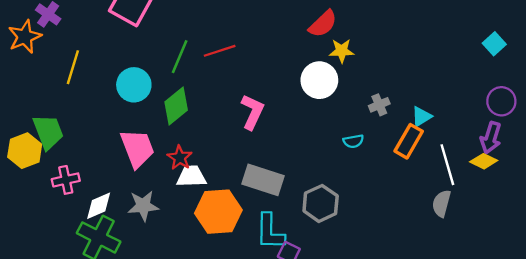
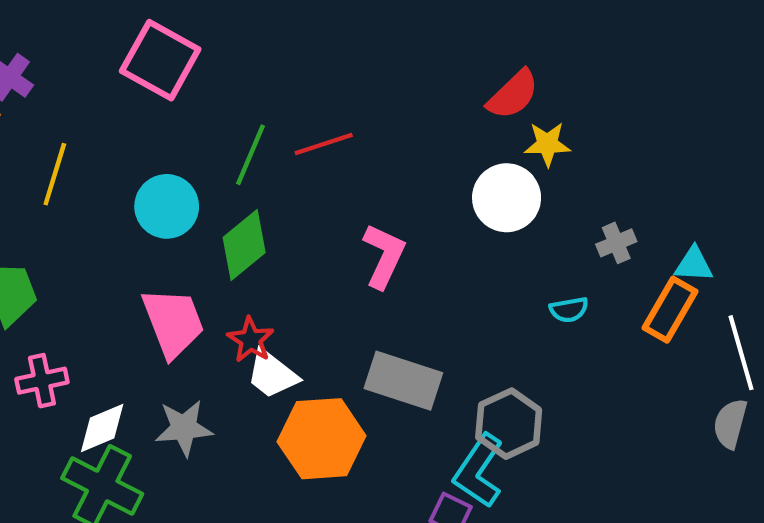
cyan triangle: (422, 117) -> (694, 264), turned 35
white trapezoid: (191, 176) -> (272, 374), turned -140
cyan L-shape: (270, 232) -> (479, 471), moved, turned 33

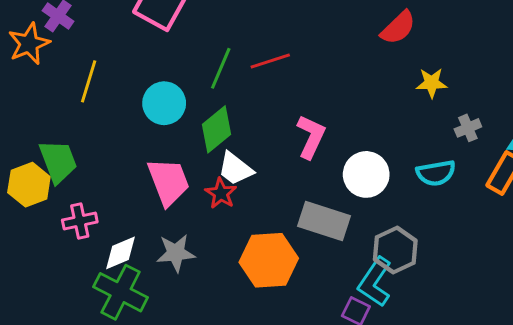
yellow star: (547, 144) -> (432, 83), moved
white circle: (507, 198) -> (366, 174), moved
cyan semicircle: (569, 310) -> (436, 173), size x1.5
white trapezoid: (272, 374) -> (235, 169), moved

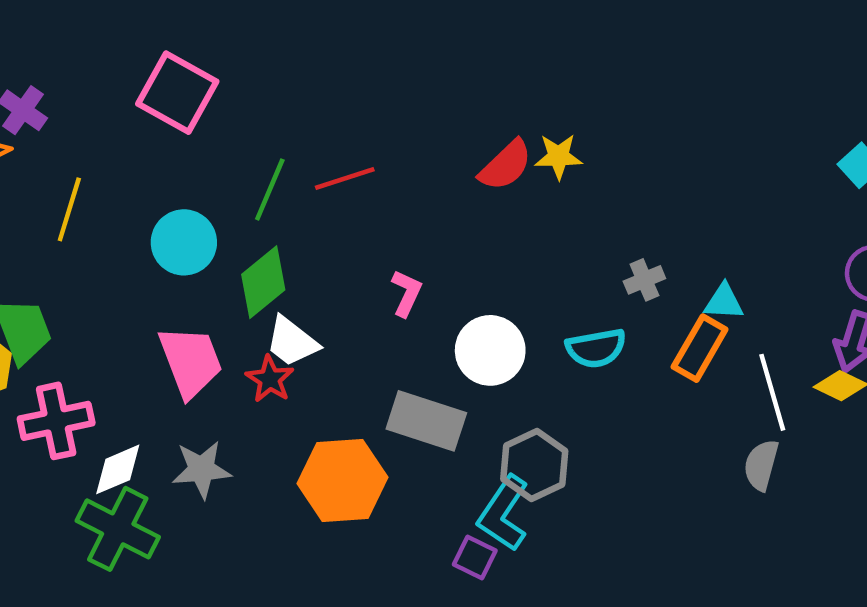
red semicircle: (398, 28) -> (506, 165), moved
yellow star: (432, 83) -> (558, 156), moved
pink L-shape: (311, 137) -> (406, 293), size x0.7
pink cross: (80, 221) -> (56, 421), size x1.4

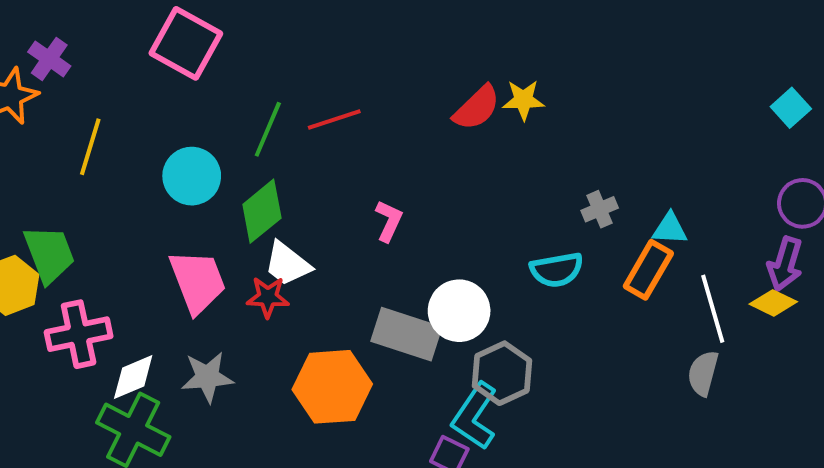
white circle: (490, 350) -> (459, 311), moved
red star: (270, 379) -> (268, 297), turned -30

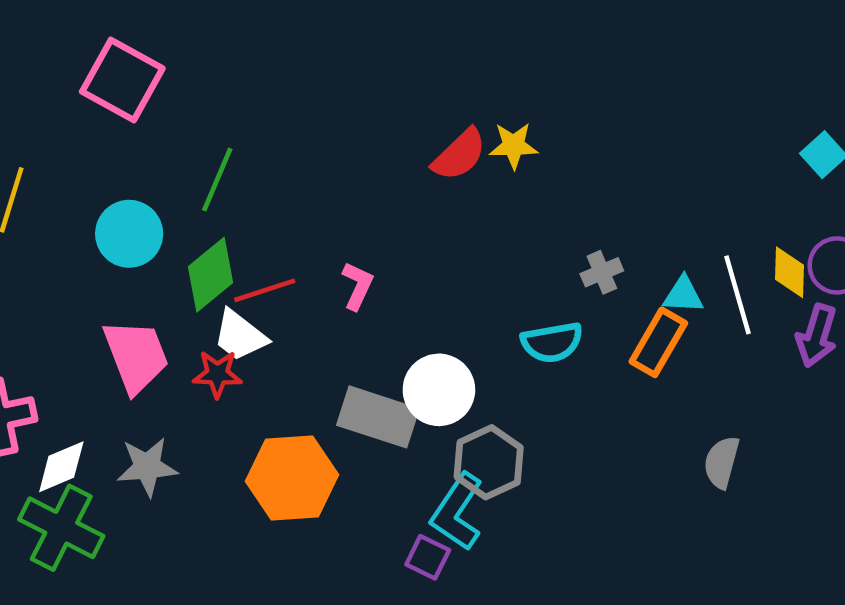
red line: (334, 119) -> (265, 290), moved
yellow diamond: (773, 303) -> (789, 272), moved, turned 66
white line: (713, 309) -> (737, 295), moved

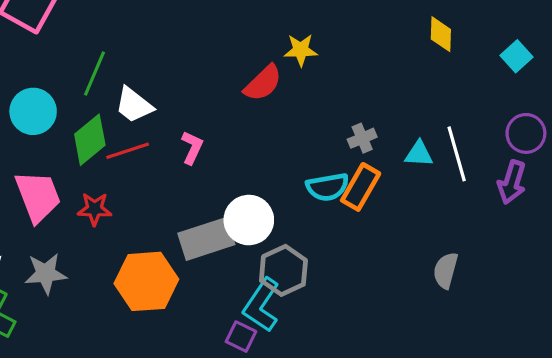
red semicircle: (459, 155) -> (263, 83), moved
yellow diamond: (789, 272) -> (441, 34), moved
white trapezoid: (240, 336) -> (134, 105), moved
orange rectangle: (658, 342) -> (361, 187), moved
gray rectangle: (378, 417) -> (206, 239), turned -36

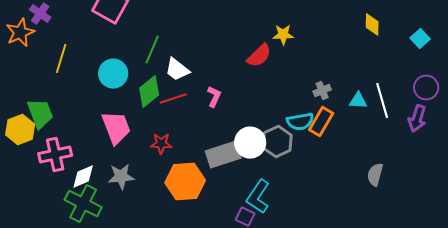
red star: (95, 209) -> (161, 144), moved
gray hexagon: (283, 270) -> (277, 142), moved

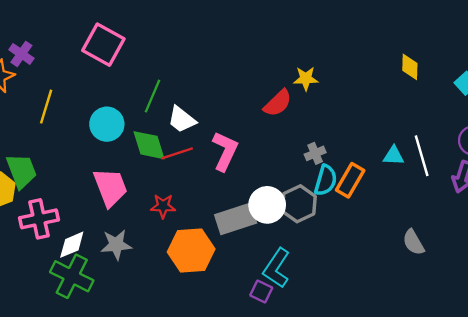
gray cross: (322, 91) -> (315, 153), moved
green diamond: (149, 92) -> (149, 145), turned -68
pink L-shape: (214, 97) -> (225, 151), size x1.6
cyan semicircle: (300, 122) -> (326, 180), turned -64
gray semicircle: (375, 175) -> (413, 242), turned -45

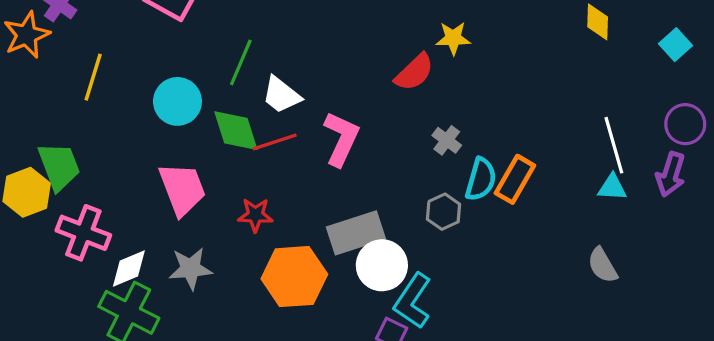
gray cross: (315, 153) -> (447, 140), moved, turned -30
cyan triangle: (394, 156) -> (612, 187), moved
gray hexagon: (299, 204) -> (444, 212), size x0.7
white circle: (267, 205) -> (382, 265), moved
pink cross: (39, 219) -> (83, 233), turned 33

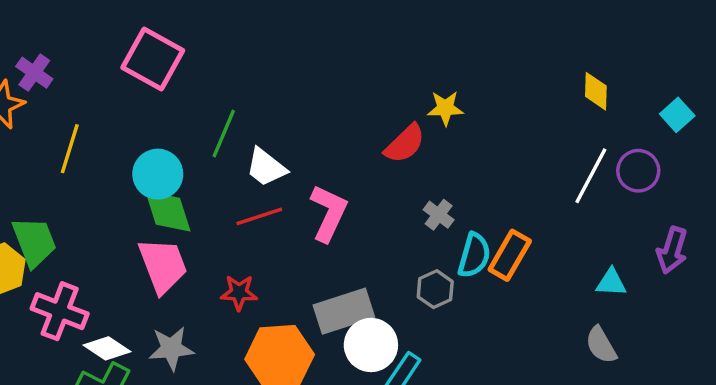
purple circle: (685, 124) -> (638, 171), moved
green diamond: (236, 131) -> (168, 211), moved
white line: (614, 145) -> (591, 176), moved, turned 44
cyan triangle: (612, 187) -> (611, 282), moved
white diamond: (129, 268) -> (107, 348), turned 57

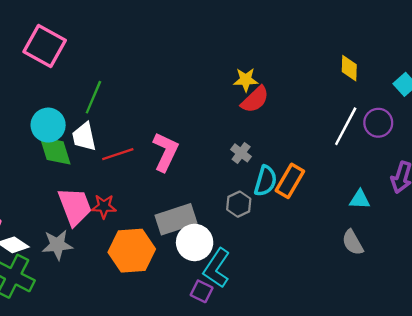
red semicircle: (405, 144) -> (255, 99), moved
white trapezoid: (266, 167) -> (84, 137), moved, turned 40
pink trapezoid: (163, 265) -> (75, 206), moved

